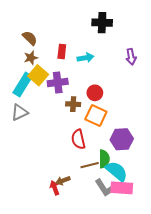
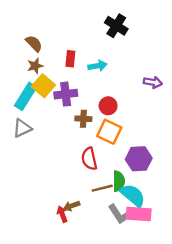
black cross: (102, 23) -> (116, 26), turned 30
purple arrow: (131, 57) -> (153, 82), moved, turned -70

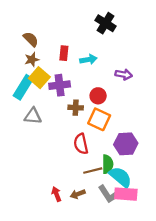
purple arrow: (153, 82) -> (124, 74), moved
gray triangle: (22, 128) -> (33, 116), moved, turned 30
brown arrow: (72, 206) -> (78, 194), moved

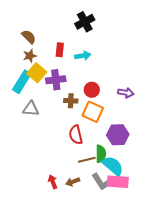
black cross: (106, 23) -> (85, 22), moved, turned 30
purple arrow: (124, 74) -> (126, 93), moved

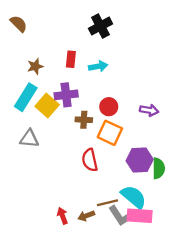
brown semicircle: (29, 37) -> (19, 24), moved
yellow square: (37, 73) -> (47, 106), moved
gray triangle: (31, 109) -> (29, 139), moved
green semicircle: (101, 154) -> (159, 168), moved
brown line: (87, 160) -> (108, 203), moved

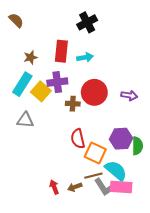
red rectangle: (71, 59) -> (61, 51), size x1.5
red circle: (109, 107) -> (94, 92), size x1.6
orange square: (110, 133) -> (95, 153), moved

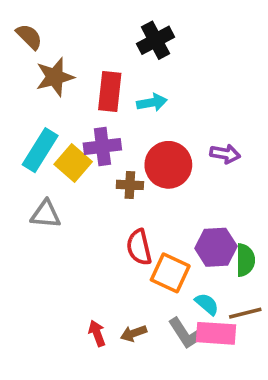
brown star: (31, 57) -> (55, 77), moved, size x1.5
purple arrow: (129, 95) -> (225, 154), moved
cyan semicircle: (116, 171) -> (207, 304), size x0.6
brown line: (93, 176) -> (245, 313), moved

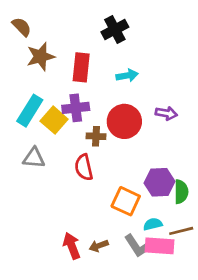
cyan arrow: (152, 103) -> (127, 75), moved
red semicircle: (139, 247) -> (84, 167), moved
cyan semicircle: (207, 304) -> (153, 224), turned -54
red arrow: (97, 333) -> (72, 246), size x1.4

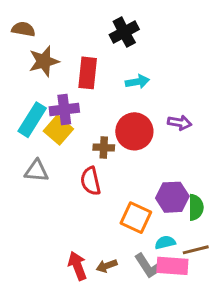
brown semicircle: (22, 27) -> (23, 29), turned -35
purple cross: (76, 108) -> (64, 109), moved

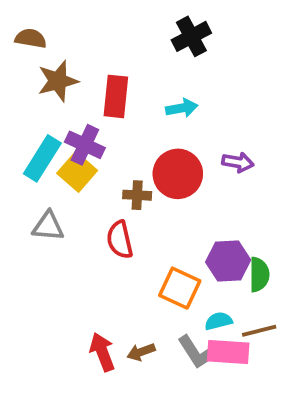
black cross: (124, 32) -> (191, 36), moved
purple cross: (64, 109) -> (85, 145), turned 32

